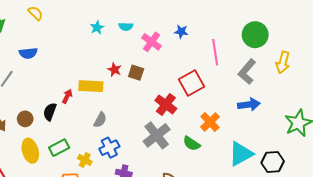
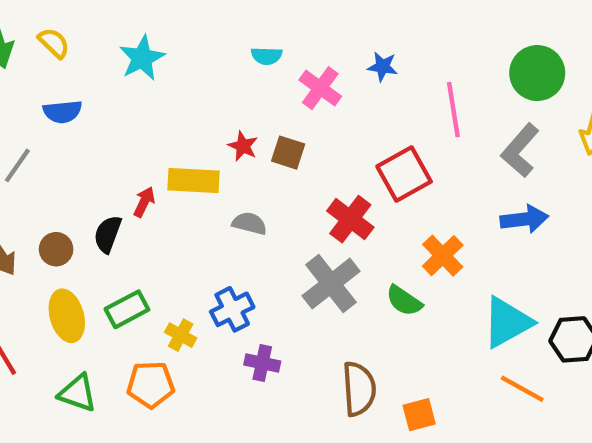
yellow semicircle: (35, 13) -> (54, 43), moved
cyan star: (97, 27) -> (142, 58), moved, size x1.5
gray semicircle: (100, 120) -> (249, 223), moved, turned -105

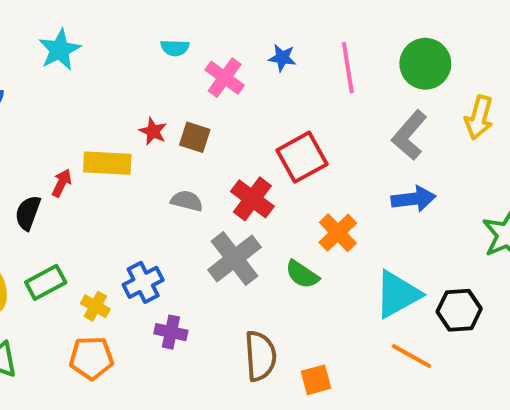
pink line: (453, 110) -> (348, 68), moved
gray semicircle: (249, 223) -> (187, 201), moved
orange pentagon: (151, 385) -> (91, 358), moved

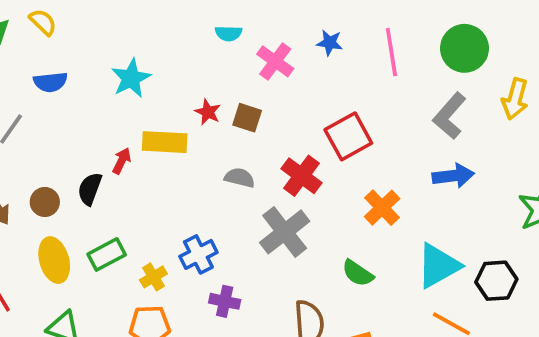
cyan star: (60, 50) -> (131, 78), moved
green semicircle: (302, 274) -> (358, 273), moved
yellow cross: (95, 306) -> (153, 277), turned 30

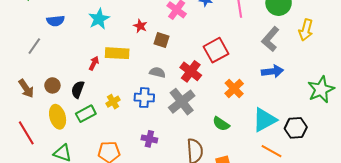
red star: (208, 112) -> (140, 26), moved
black semicircle: (90, 189) -> (78, 89), moved
blue cross: (198, 254) -> (144, 98), moved, turned 30
yellow cross: (153, 277) -> (113, 102), moved

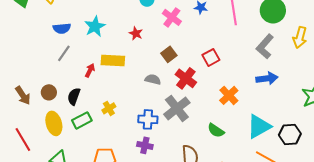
blue semicircle: (56, 21) -> (62, 28), moved
brown square: (161, 40) -> (169, 54), moved, turned 35
gray line: (34, 46) -> (64, 53), moved
red square: (216, 50) -> (211, 57), size x0.7
blue cross: (144, 98) -> (148, 119), moved

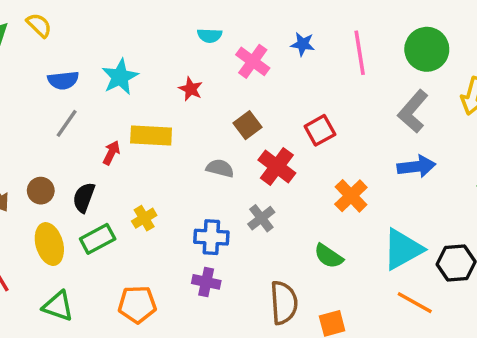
gray cross: (177, 108) -> (261, 218), size x0.6

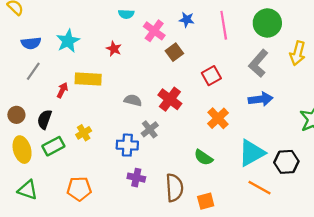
brown square: (248, 125) -> (174, 52), moved
red square: (320, 130) -> (211, 76), moved
gray cross: (261, 218) -> (150, 129), moved
purple cross: (206, 282) -> (136, 178), moved

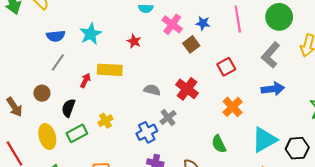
blue star: (187, 20) -> (203, 23), moved
brown circle: (16, 115) -> (42, 93), moved
blue cross: (127, 145) -> (147, 132), turned -30
green semicircle: (203, 157) -> (219, 144), turned 30

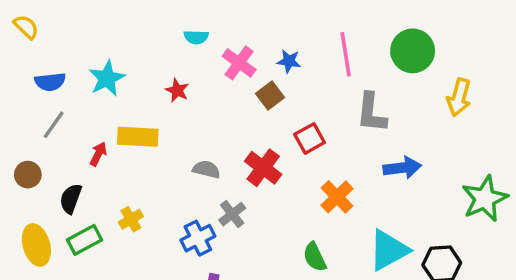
gray L-shape: (271, 55) -> (371, 113), moved, turned -35
red square: (226, 67) -> (310, 138), moved

